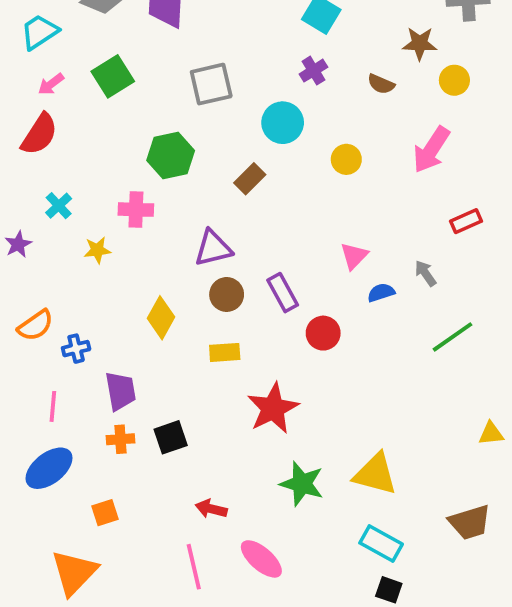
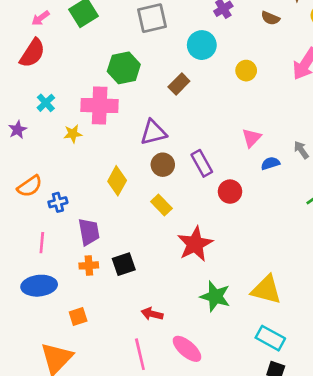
pink cross: (136, 210) -> (100, 106), size x1.5
yellow rectangle: (225, 352) -> (161, 205), turned 50
blue ellipse: (49, 468) -> (39, 286), turned 32

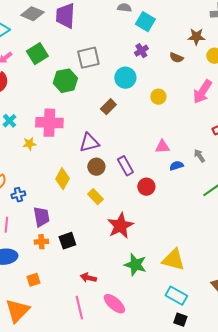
green hexagon: (124, 68) -> (65, 81), moved
pink triangle: (252, 138) -> (162, 147), turned 42

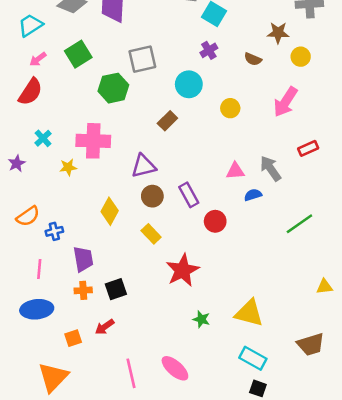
gray arrow: (199, 156) -> (270, 168), moved, size x1.5
green star: (135, 265) -> (201, 319), size x0.6
red arrow: (88, 278) -> (105, 327), moved, turned -49

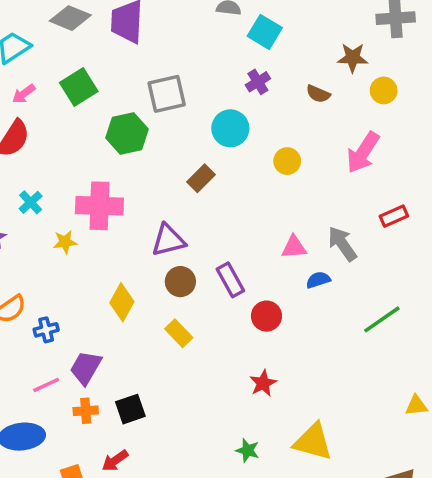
purple trapezoid: (83, 259) -> (86, 368), turned -140
pink line: (39, 269) -> (46, 385), moved, turned 60
red star: (183, 270) -> (263, 383), moved, size x0.6

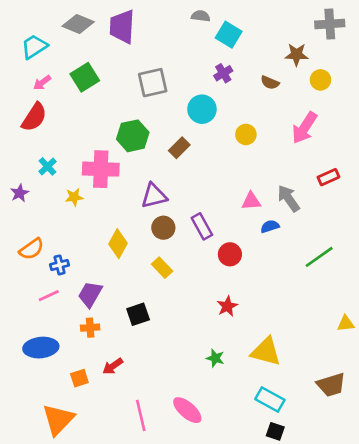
green hexagon: (127, 133) -> (133, 136), moved
pink line: (46, 385) -> (49, 296), moved
black square: (130, 409) -> (138, 314), moved

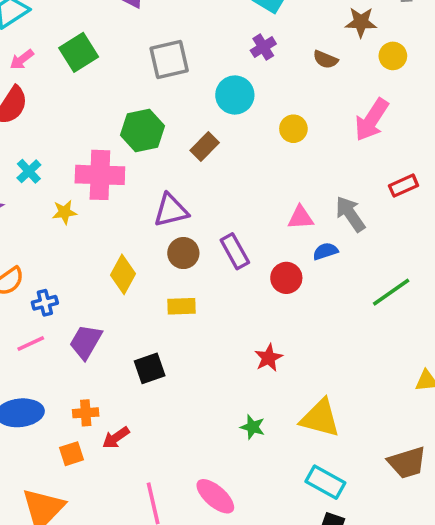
red circle: (230, 254) -> (286, 278), moved
yellow rectangle: (162, 268) -> (182, 306), turned -48
orange cross: (90, 328) -> (86, 413), moved

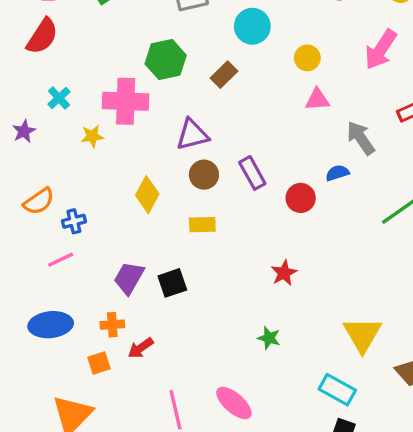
pink triangle: (301, 218) -> (317, 100), moved
purple trapezoid: (86, 342) -> (129, 278), moved
yellow triangle: (320, 418) -> (362, 335), moved, turned 45

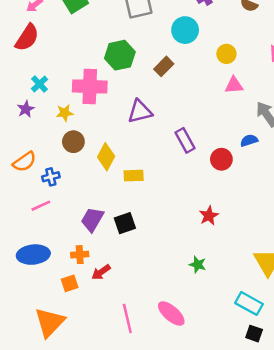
purple star: (24, 131) -> (26, 109), moved
brown circle: (204, 175) -> (73, 142), moved
yellow rectangle: (202, 225) -> (134, 176), moved

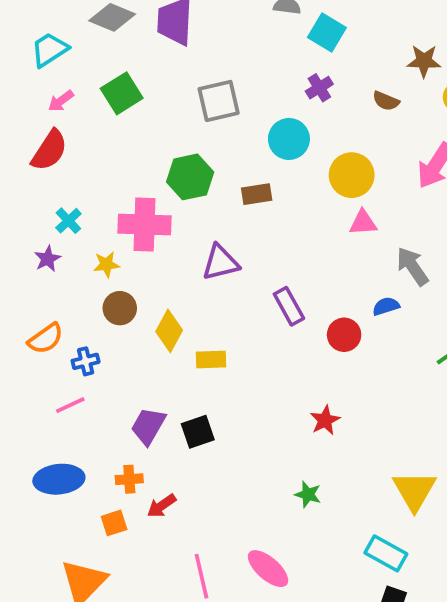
yellow circle: (226, 54) -> (352, 175), size x1.5
brown rectangle: (164, 66) -> (257, 194), turned 36

